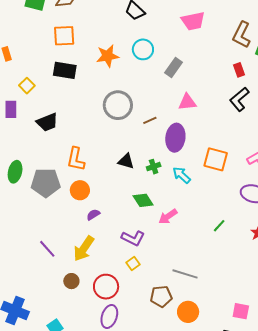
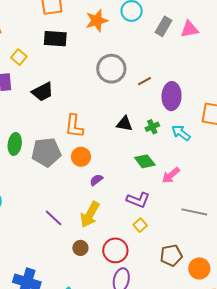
pink triangle: (187, 102) -> (189, 29), moved
gray line: (185, 274) -> (194, 212), moved

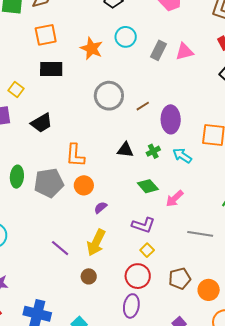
orange star: (97, 21) -> (91, 48), turned -30
red circle: (115, 250) -> (138, 276), moved

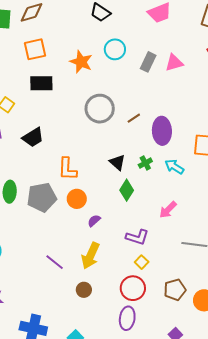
black triangle: (125, 150) -> (117, 162), turned 36
green diamond: (148, 186) -> (127, 190), moved, turned 75

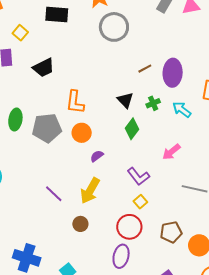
gray circle: (100, 109) -> (114, 27), moved
brown line: (134, 118) -> (145, 69), moved
purple L-shape: (137, 237) -> (138, 176), turned 30

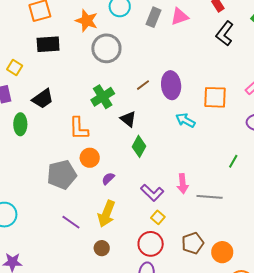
green cross: (153, 103) -> (103, 97), moved, size x1.6
green ellipse: (15, 120) -> (20, 124), moved
gray pentagon: (47, 128) -> (62, 175), moved
pink arrow: (171, 152) -> (183, 184), moved, turned -48

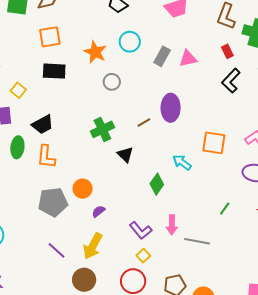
gray circle: (106, 48) -> (112, 82), size x0.6
purple ellipse: (171, 85) -> (171, 108), moved
orange L-shape: (79, 128) -> (46, 157), moved
green diamond: (139, 146) -> (157, 184), moved
brown circle: (102, 248) -> (84, 280), size x1.5

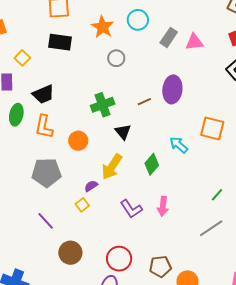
orange circle: (83, 189) -> (78, 141), moved
gray line: (197, 241) -> (211, 228), moved, turned -50
yellow arrow: (93, 246) -> (112, 167), moved
yellow square: (143, 256) -> (82, 205), moved

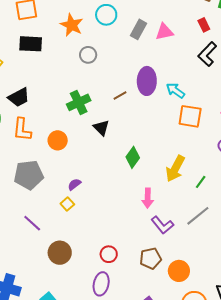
cyan arrow: (179, 145) -> (175, 90), moved
yellow arrow: (112, 167) -> (175, 169), moved
purple L-shape: (131, 209) -> (162, 225), moved
red circle: (119, 259) -> (109, 254), size x0.7

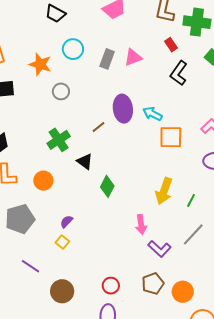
green diamond: (133, 157) -> (107, 186), moved

